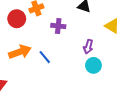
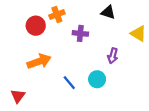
blue line: (45, 57) -> (69, 83), moved
cyan circle: (93, 65) -> (97, 79), moved

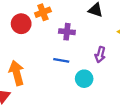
orange arrow: (39, 61) -> (17, 73), moved, turned -85
blue line: (69, 83) -> (61, 60), moved, turned -40

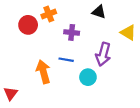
purple arrow: (100, 55) -> (103, 54), size x1.5
orange arrow: (17, 73) -> (43, 72), moved

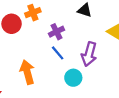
purple cross: (72, 32) -> (56, 32), turned -32
blue line: (66, 60) -> (58, 53), moved, turned 40

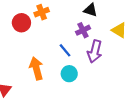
purple cross: (56, 32) -> (83, 30), moved
cyan circle: (73, 78) -> (69, 74), moved

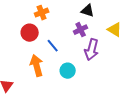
red circle: (21, 23) -> (30, 33), moved
blue line: (65, 50) -> (53, 46), moved

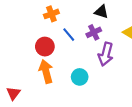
red circle: (30, 33) -> (45, 47), moved
blue line: (53, 46) -> (69, 35), moved

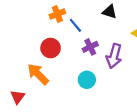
purple cross: (94, 32) -> (90, 47), moved
blue line: (69, 35) -> (75, 25), moved
orange arrow: (46, 72) -> (38, 74), moved, turned -30

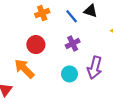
blue line: (75, 25) -> (72, 16), moved
purple arrow: (114, 56) -> (95, 68), moved

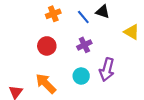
orange arrow: (24, 69) -> (46, 84), moved

